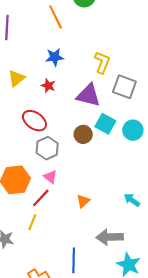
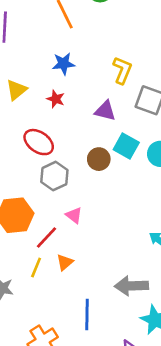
purple triangle: (88, 95) -> (105, 111), size x0.7
pink triangle: (50, 177) -> (74, 215), moved
orange triangle: (83, 201) -> (65, 262), moved

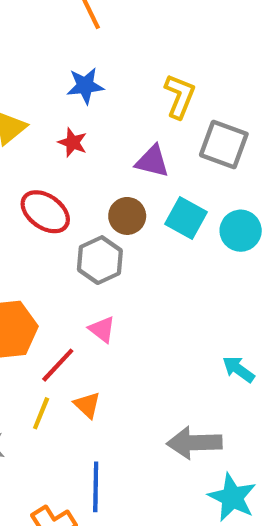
brown circle: (99, 159) -> (127, 216), moved
gray hexagon: (54, 176) -> (100, 260), moved
orange triangle: (65, 262) -> (87, 405), turned -36
blue line: (87, 315) -> (96, 487), moved

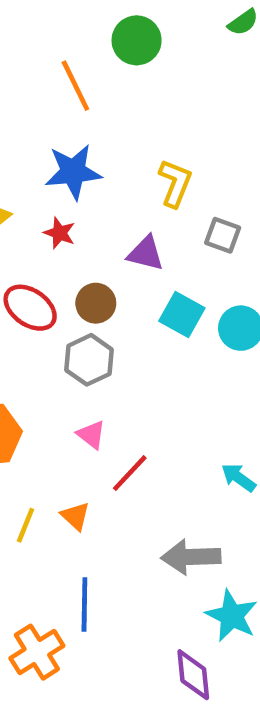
blue star: (85, 86) -> (73, 172), size x1.4
gray square: (224, 145) -> (223, 235), size x0.7
brown circle: (127, 216) -> (96, 303), moved
red line: (58, 365) -> (130, 473), moved

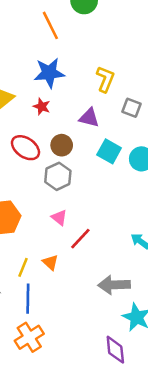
blue line: (84, 604) -> (28, 299), moved

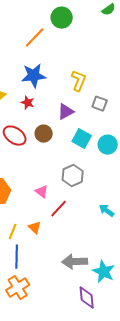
orange line: (50, 25) -> (35, 38), turned 70
purple triangle: (89, 118) -> (66, 112), turned -42
gray hexagon: (58, 176) -> (73, 176), moved
gray arrow: (114, 285) -> (75, 262), moved

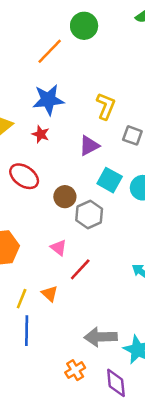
brown circle: (44, 134) -> (65, 197), moved
gray hexagon: (73, 176) -> (89, 215), moved
orange cross: (18, 288) -> (75, 370), moved, size x0.7

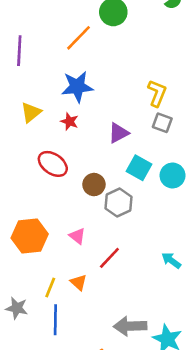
yellow L-shape: (106, 106) -> (157, 93), moved
pink triangle: (59, 248) -> (77, 236), moved

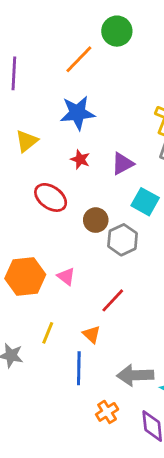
red star: (70, 121) -> (80, 159), moved
pink triangle: (77, 236) -> (66, 276), moved
orange triangle: (79, 282) -> (92, 334), moved
blue line: (55, 320) -> (79, 368), moved

